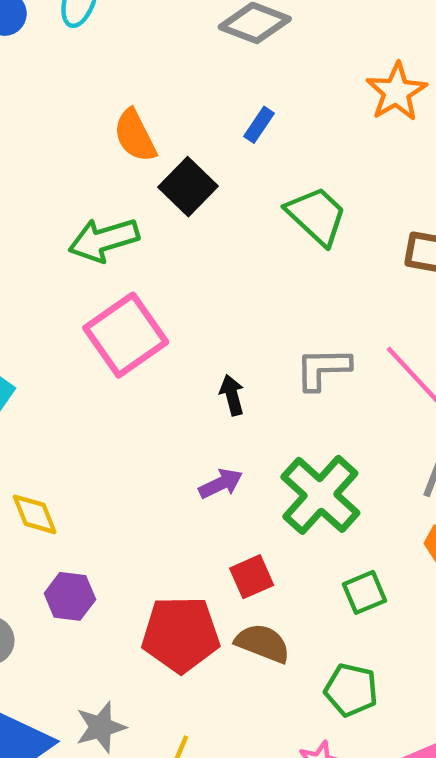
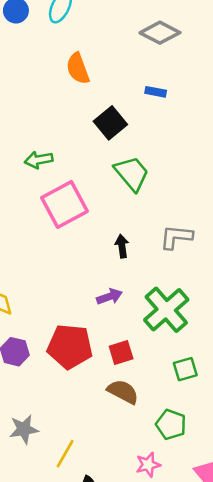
blue rectangle: (259, 125) -> (156, 92), turned 60
orange semicircle: (135, 136) -> (78, 68), moved
green trapezoid: (316, 216) -> (132, 173), moved
green arrow: (104, 240) -> (39, 160), moved, size x0.7
red pentagon: (181, 634) -> (70, 346), moved

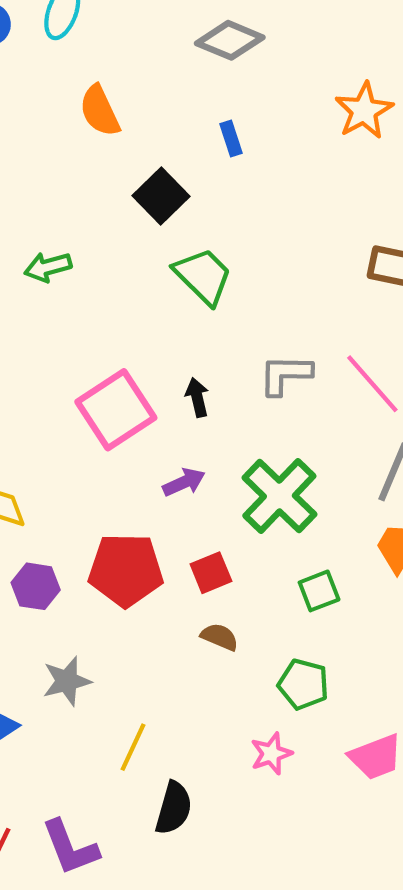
blue rectangle: (156, 92) -> (231, 138), turned 66
pink square: (64, 204) -> (116, 410), moved
brown semicircle: (123, 392) -> (220, 637), size x0.7
gray star: (24, 429) -> (67, 681), moved

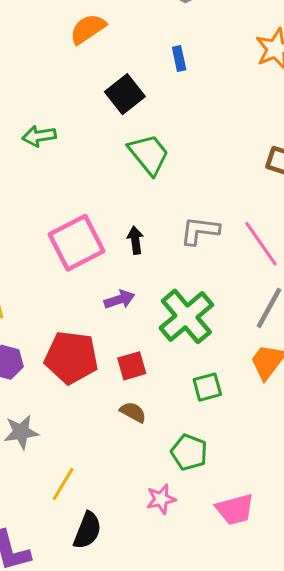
orange semicircle: (100, 111) -> (88, 29), turned 75

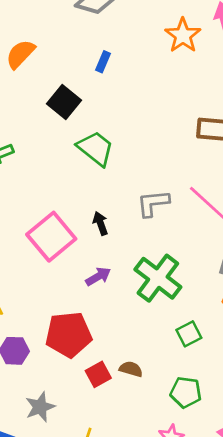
blue rectangle: (179, 59) -> (103, 62), turned 48
red square: (132, 366) -> (98, 374), moved

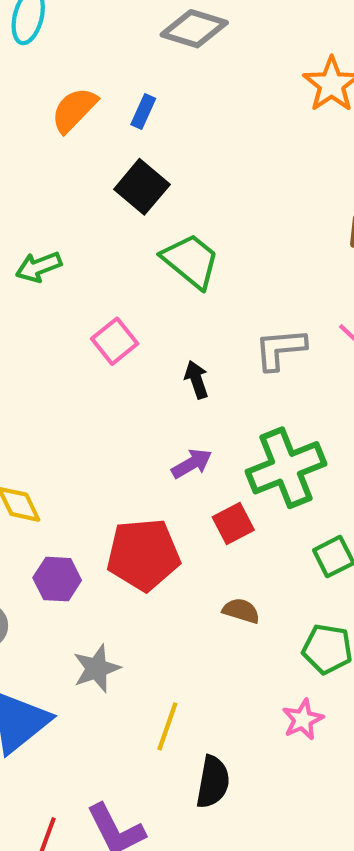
blue rectangle: (103, 62) -> (143, 111), moved
pink square: (51, 237) -> (115, 341), moved, size x0.6
green cross: (158, 278) -> (286, 468), turned 30
red square: (98, 374) -> (233, 524), moved

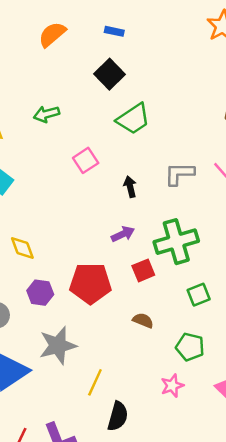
orange semicircle: (74, 110) -> (52, 34), moved
blue rectangle: (143, 111) -> (114, 31), turned 72
green trapezoid: (191, 261) -> (133, 119), turned 102
gray star: (97, 668) -> (58, 346), size x1.4

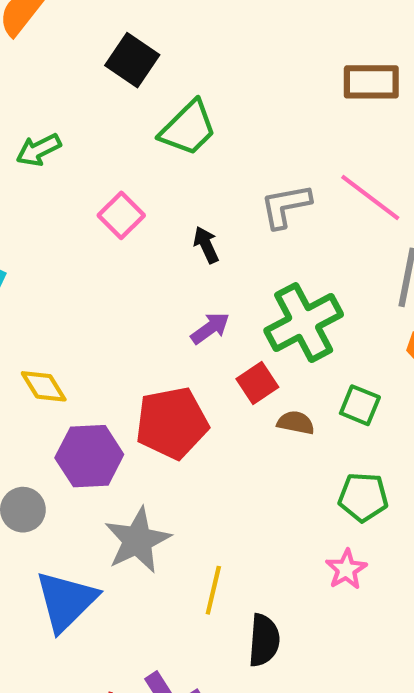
purple hexagon: (40, 293) -> (89, 456), size x1.4
green square: (199, 295) -> (360, 405), turned -35
brown semicircle: (143, 320) -> (296, 423), moved

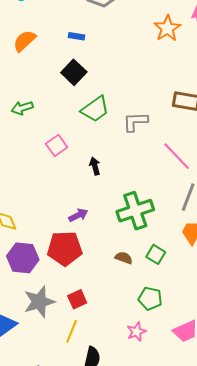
gray L-shape: (286, 206) -> (135, 122), moved
purple arrow: (210, 328) -> (78, 215), moved
red square: (257, 383) -> (77, 299), moved

